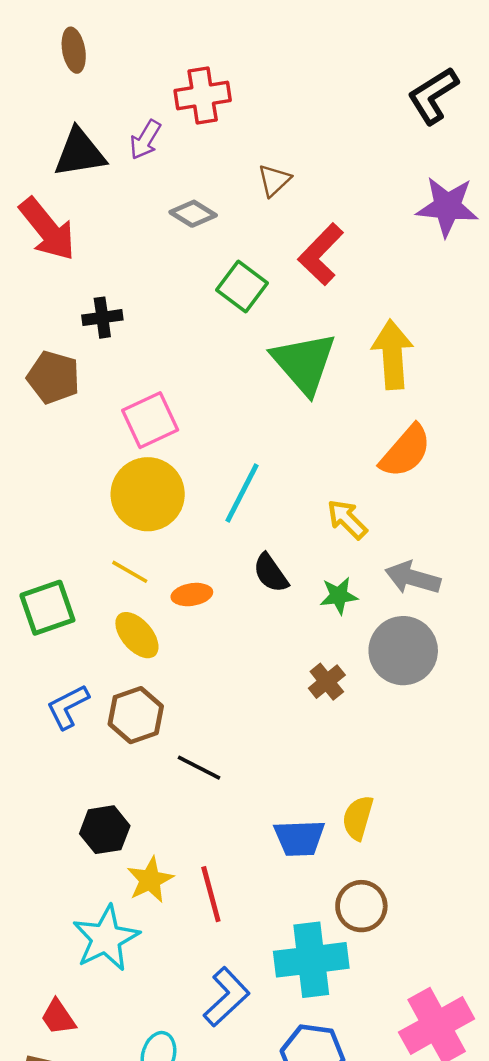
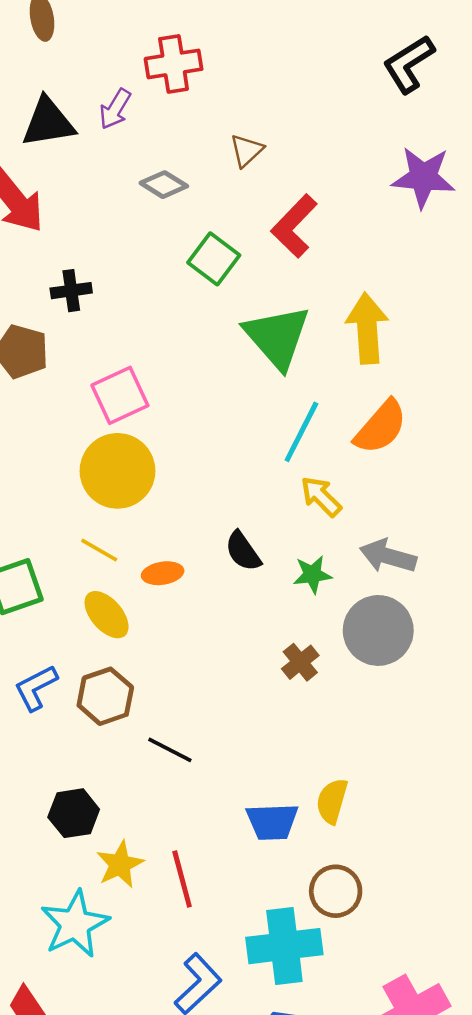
cyan line: (242, 493) -> (301, 432), moved

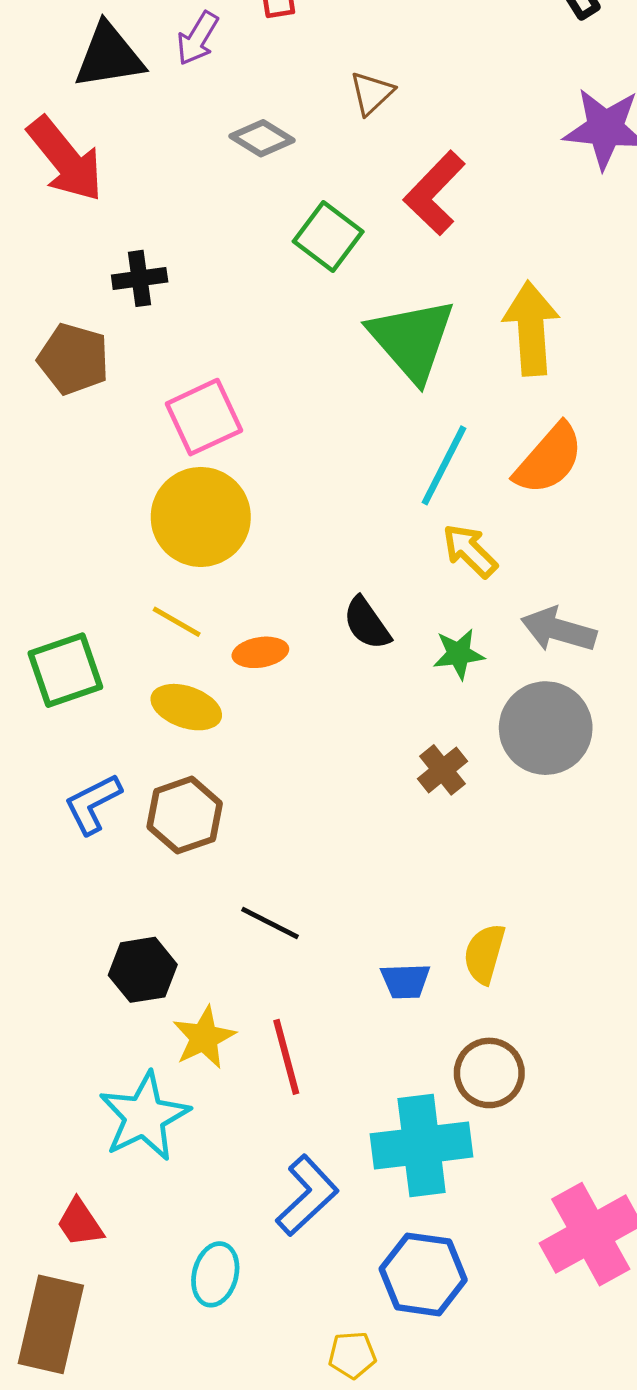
yellow ellipse: (107, 615) -> (186, 707), turned -30
black line: (170, 750) -> (270, 923), moved
blue trapezoid: (272, 822) -> (405, 981), size x0.7

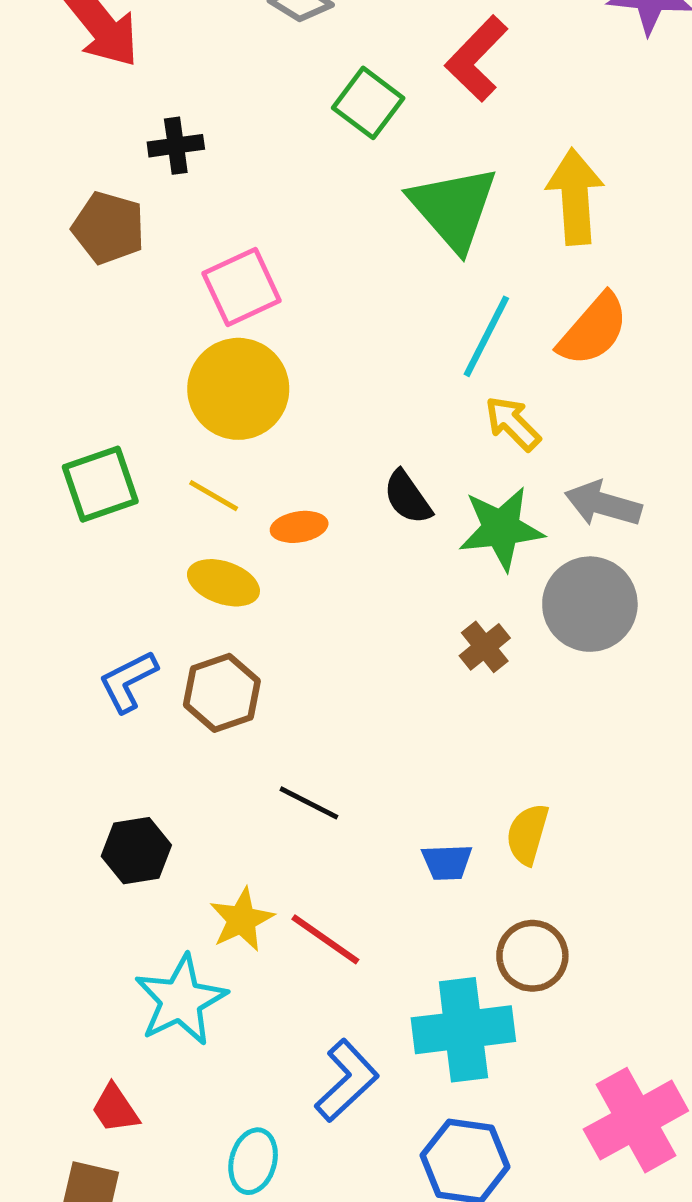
green star: (459, 654) -> (501, 529), size x1.6
green square: (65, 670) -> (100, 484), moved
black hexagon: (143, 970) -> (136, 851), moved
red line: (286, 1057) -> (325, 939), turned -40

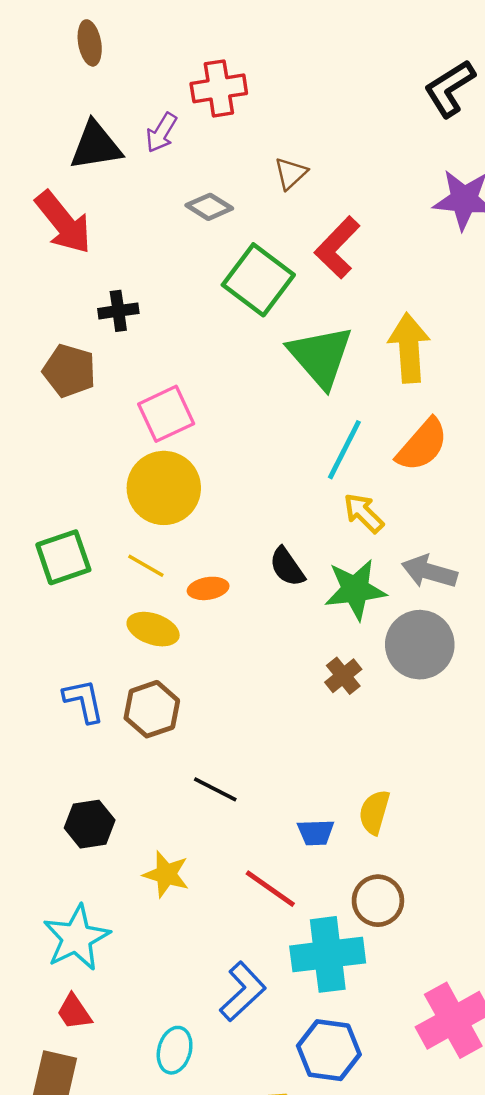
green square: (368, 103) -> (258, 280), size x1.4
blue L-shape: (128, 681) -> (84, 701), turned 105
yellow star: (242, 920) -> (166, 874), turned -30
red line: (325, 939) -> (270, 889), moved
cyan star: (181, 1000) -> (76, 938), moved

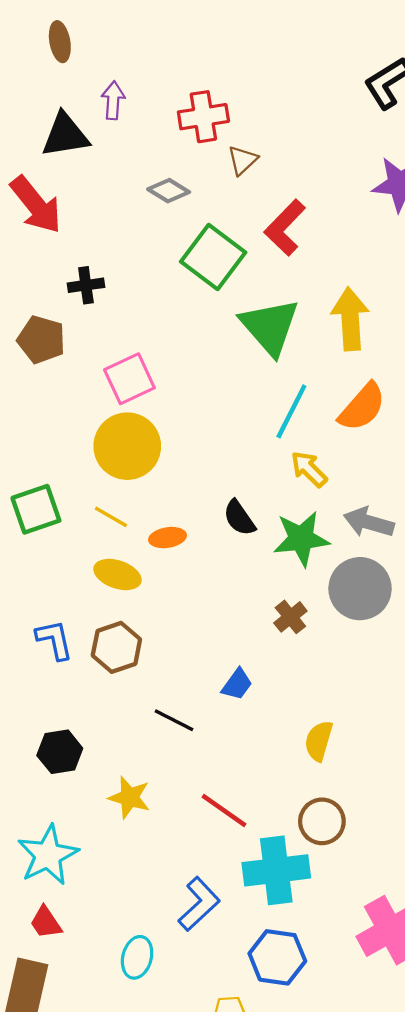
red cross: (219, 88) -> (203, 117), moved
purple arrow: (161, 133) -> (113, 100), moved, turned 153
blue trapezoid: (316, 832) -> (237, 684), moved, turned -52

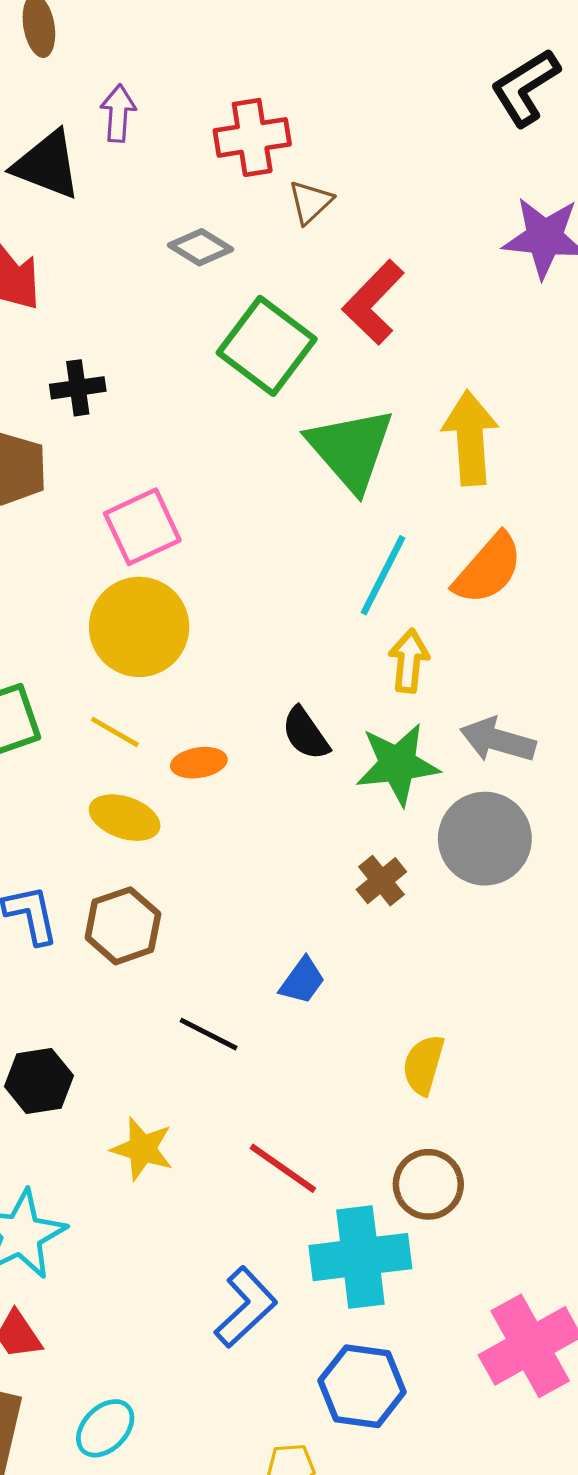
black triangle: (65, 135) -> (47, 165), turned 30
yellow arrow: (309, 469) -> (409, 661), turned 51
cyan ellipse: (137, 957) -> (105, 1428), moved, turned 30

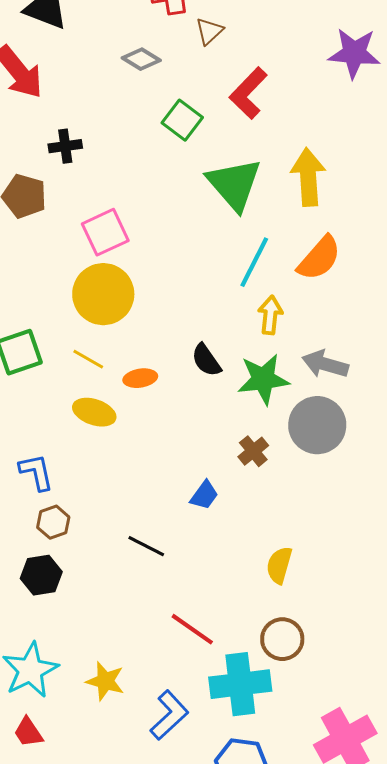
green square: (267, 346) -> (182, 120), size x0.7
brown hexagon: (123, 926) -> (53, 522), moved, size x0.7
blue trapezoid: (302, 981) -> (204, 495), moved
yellow star: (142, 1149) -> (105, 681), moved

